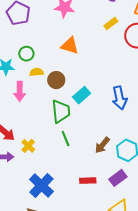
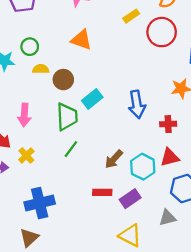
pink arrow: (20, 91) -> (24, 115), moved
green line: (66, 139) -> (71, 149), turned 56
red rectangle: (88, 181) -> (102, 192), moved
blue cross: (41, 185) -> (40, 203), turned 30

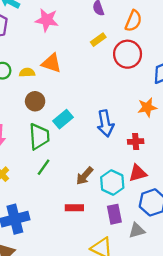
yellow semicircle: (41, 69) -> (27, 73), moved
purple rectangle: (130, 199) -> (114, 214), moved, turned -66

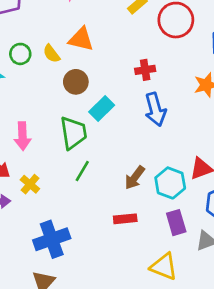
yellow semicircle: (27, 73) -> (51, 54), turned -120
brown circle: (35, 101) -> (76, 82), moved
red cross: (136, 141) -> (145, 70), moved

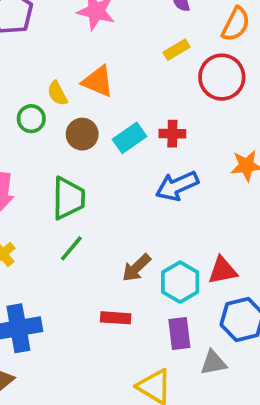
green circle: (20, 54) -> (31, 119), moved
cyan rectangle: (102, 108) -> (129, 138), moved
blue arrow: (155, 109) -> (177, 186), turned 72

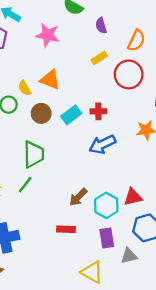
green line: (71, 248) -> (25, 185), moved

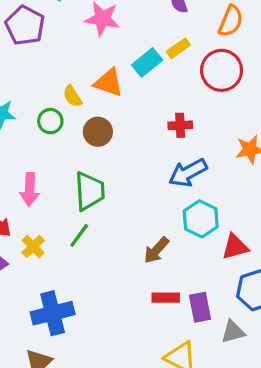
cyan rectangle: (71, 115) -> (147, 62), moved
cyan hexagon: (106, 205) -> (201, 219), moved
red rectangle: (66, 229) -> (166, 298), moved

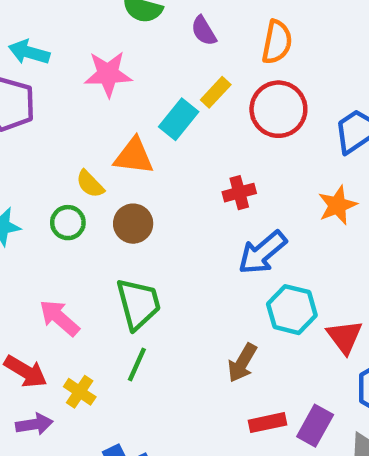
pink arrow: (30, 189) -> (59, 318), turned 140
red triangle: (235, 247) -> (345, 337), turned -40
purple rectangle: (200, 307) -> (315, 426), turned 52

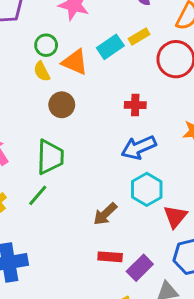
green circle: (68, 223) -> (46, 45), moved

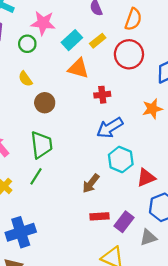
green circle: (46, 45) -> (27, 44), moved
cyan rectangle: (110, 47) -> (72, 40), moved
orange triangle: (75, 62) -> (78, 68), moved
red triangle: (175, 217) -> (146, 178), turned 36

